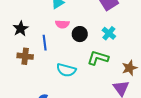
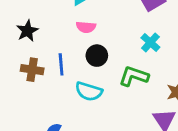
black circle: (80, 34) -> (97, 56), moved
blue line: (45, 43) -> (61, 64), moved

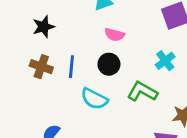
pink semicircle: (86, 27) -> (114, 35), moved

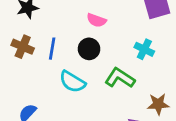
cyan cross: (165, 61) -> (144, 49), turned -30

